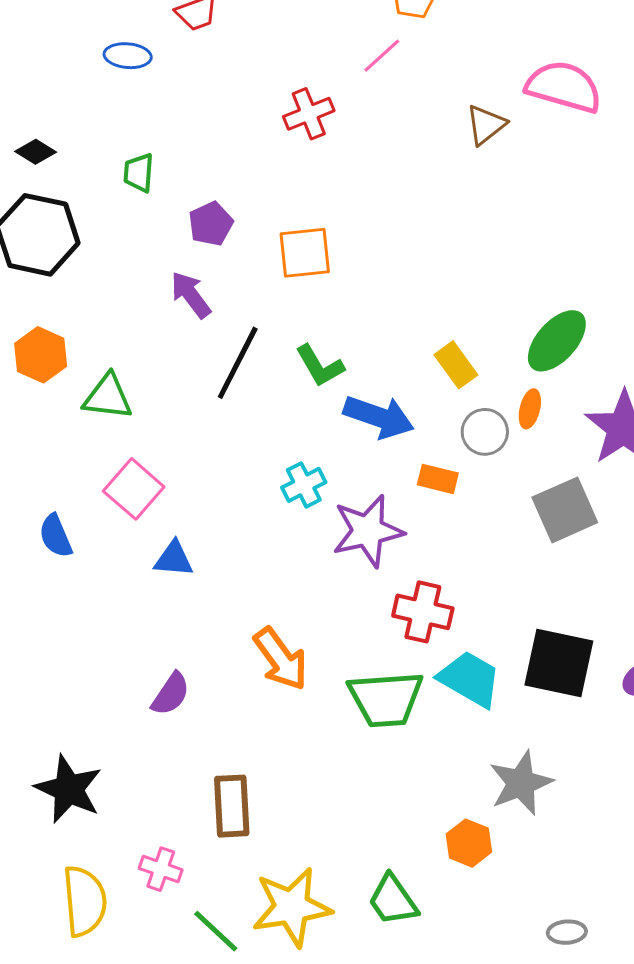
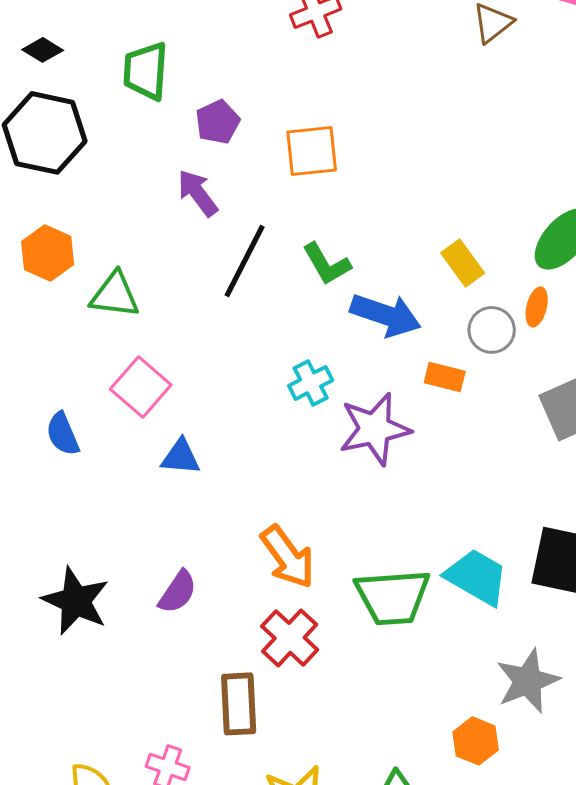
green trapezoid: (139, 173) -> (146, 71), size x1.5
red cross: (423, 612) -> (290, 638), moved, turned 30
black star: (69, 789) -> (76, 601), moved

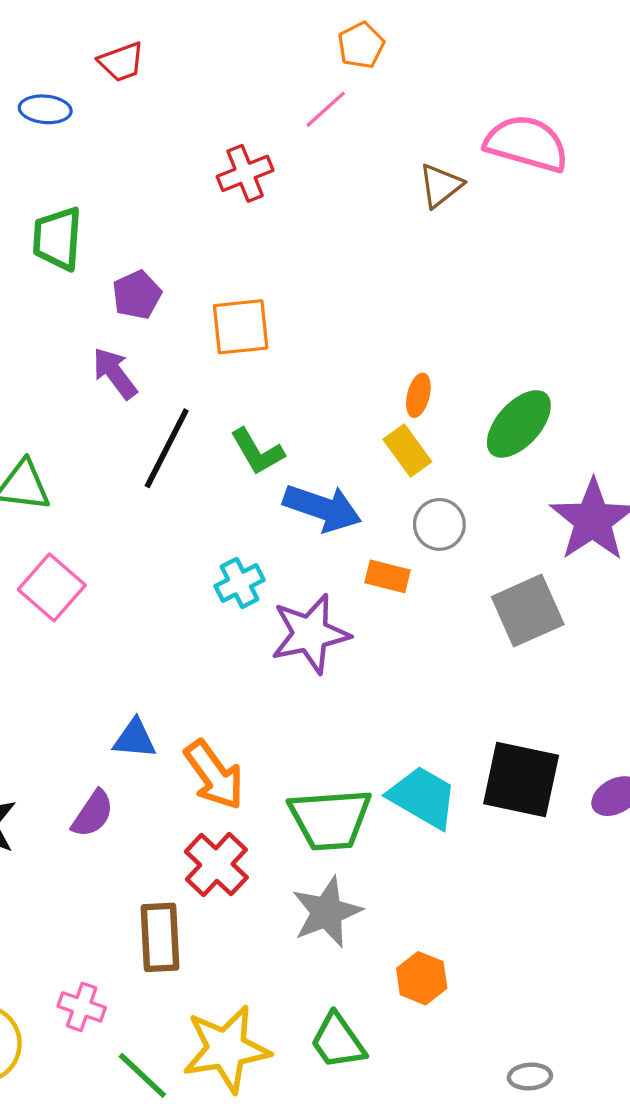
orange ellipse: (537, 307) -> (418, 395), moved
blue triangle: (181, 457) -> (135, 739), moved
gray star: (528, 681) -> (327, 912), moved

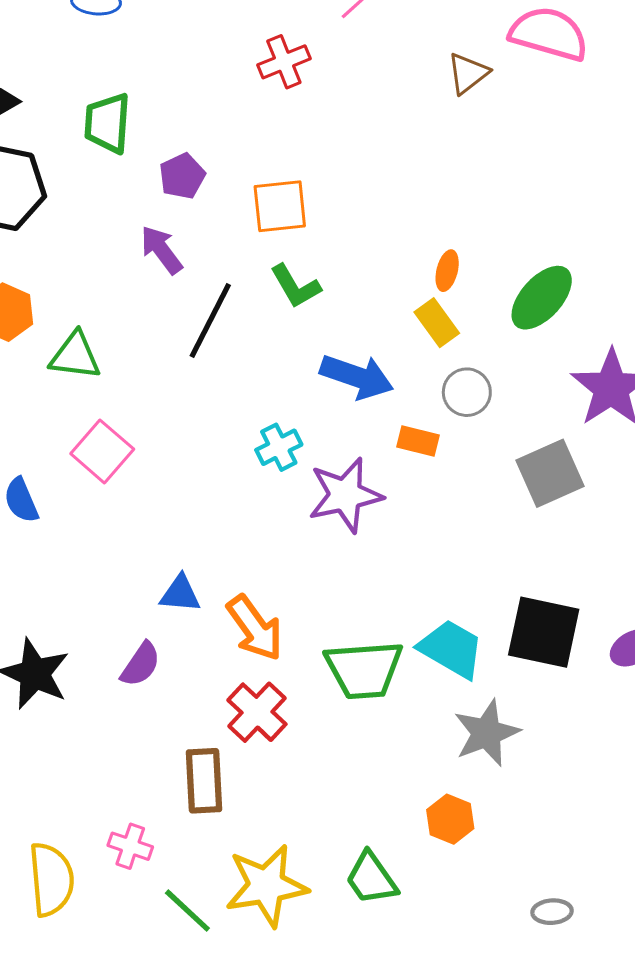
green L-shape: (257, 452) -> (295, 286), moved
gray star: (327, 912) -> (487, 733), moved

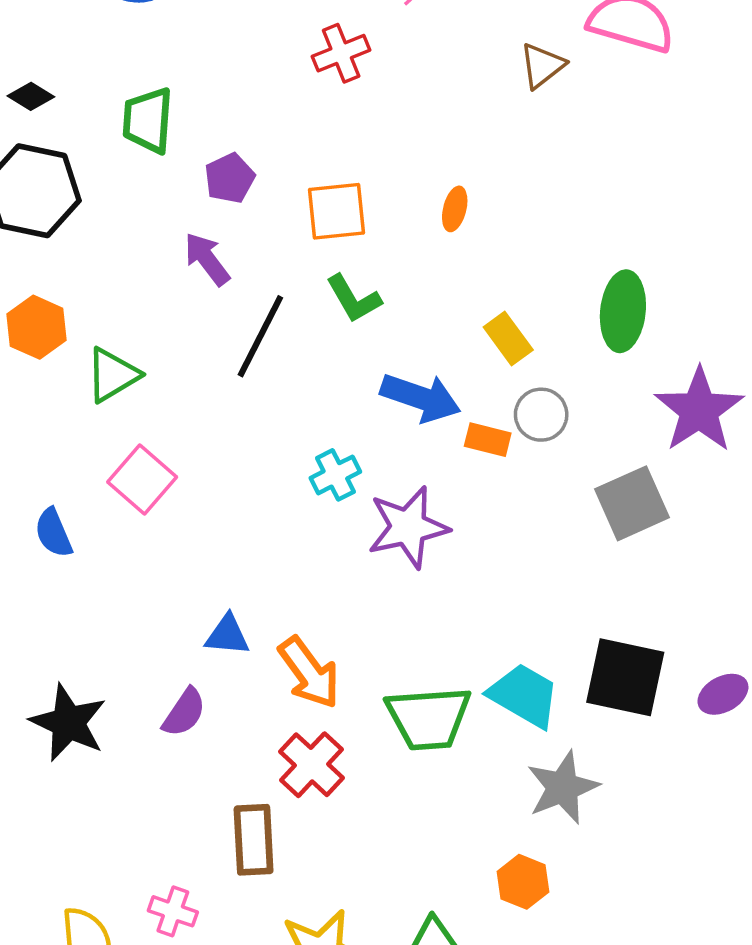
orange ellipse: (447, 271) -> (455, 209), moved
green ellipse: (542, 298) -> (623, 311), turned -36
green triangle: (75, 356) -> (113, 375), turned -38
orange rectangle: (418, 441) -> (488, 440), moved

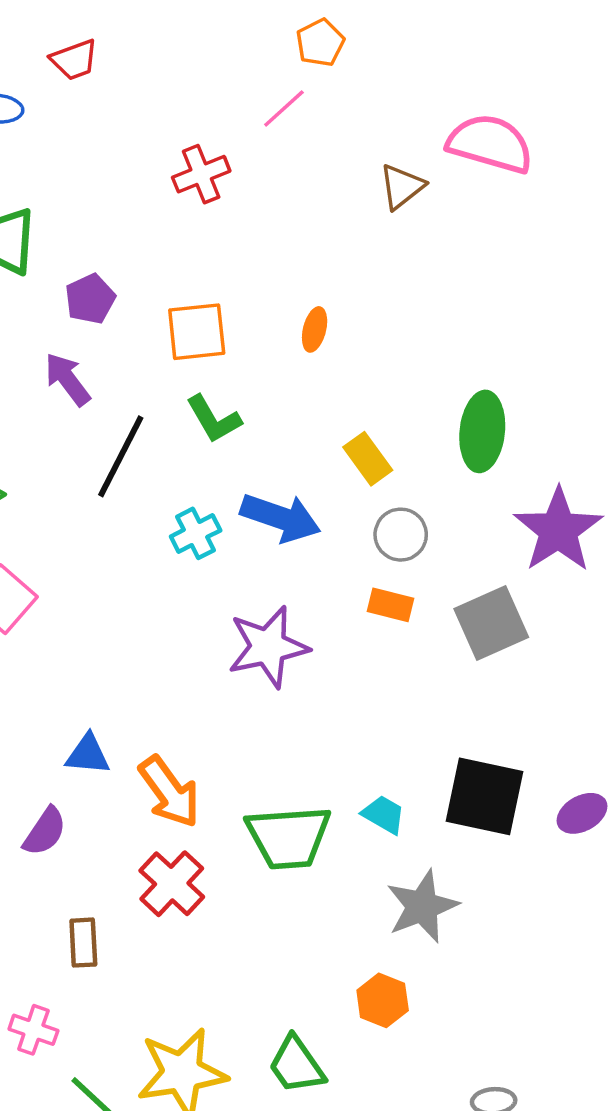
orange rectangle: (488, 440) -> (390, 605), moved
cyan cross: (335, 475) -> (196, 533), moved
cyan trapezoid: (524, 695) -> (384, 815), size x0.6
brown rectangle: (254, 840) -> (83, 943), moved, size x0.7

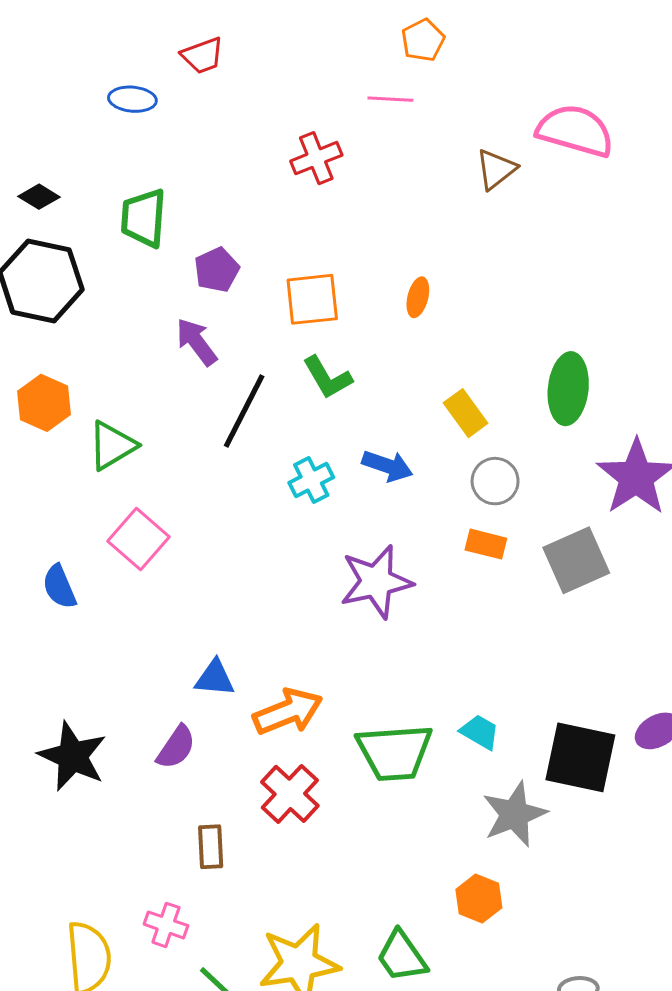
pink line: (284, 108) -> (390, 99), turned 45
blue arrow: (281, 518) -> (387, 466), size x0.7
orange arrow: (169, 792) -> (288, 712), turned -76
black square: (485, 796) -> (580, 757), moved

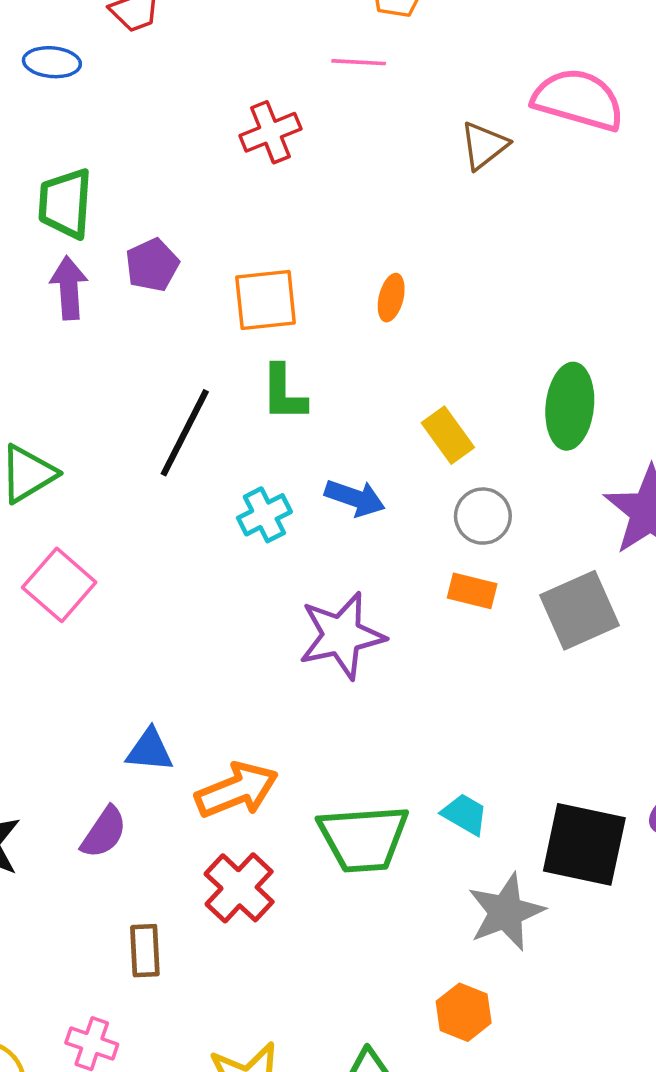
purple arrow: (196, 342) -> (69, 288), moved, turned 33
green L-shape: (327, 377) -> (284, 393), turned 30

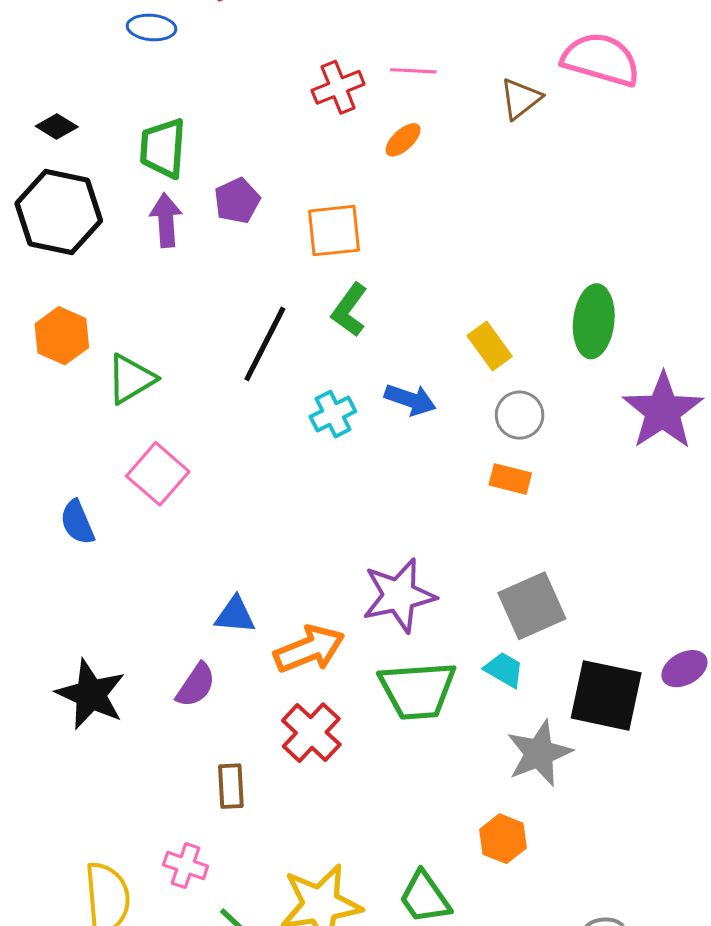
pink line: (359, 62) -> (413, 71), moved
orange ellipse: (391, 298) -> (403, 140), moved, turned 33
green L-shape: (284, 393) -> (349, 310), turned 36
gray square: (579, 610) -> (532, 606), moved
purple star: (342, 636) -> (399, 595), moved

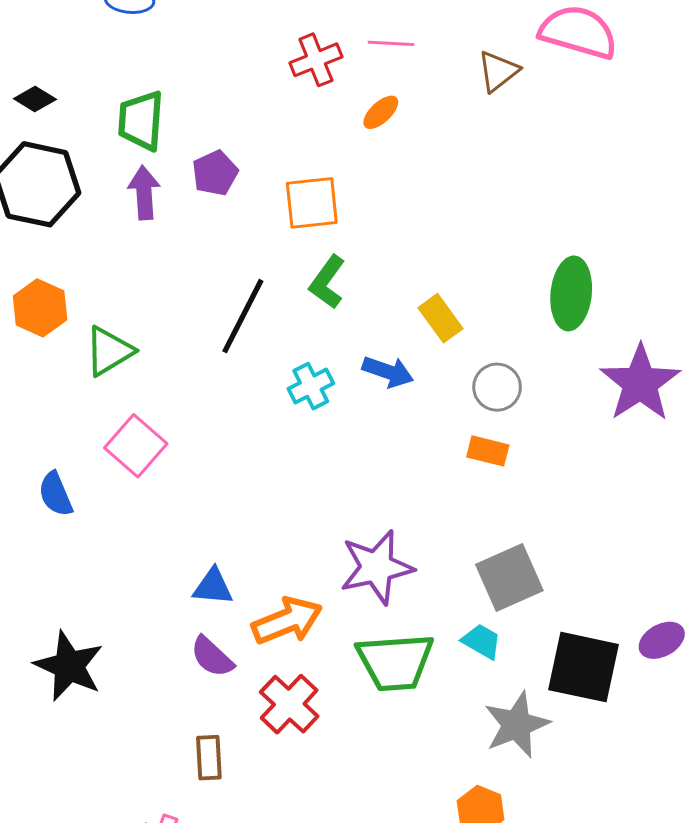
yellow rectangle: (490, 346) -> (440, 318), moved
purple semicircle: (196, 685) -> (212, 657), moved, turned 99

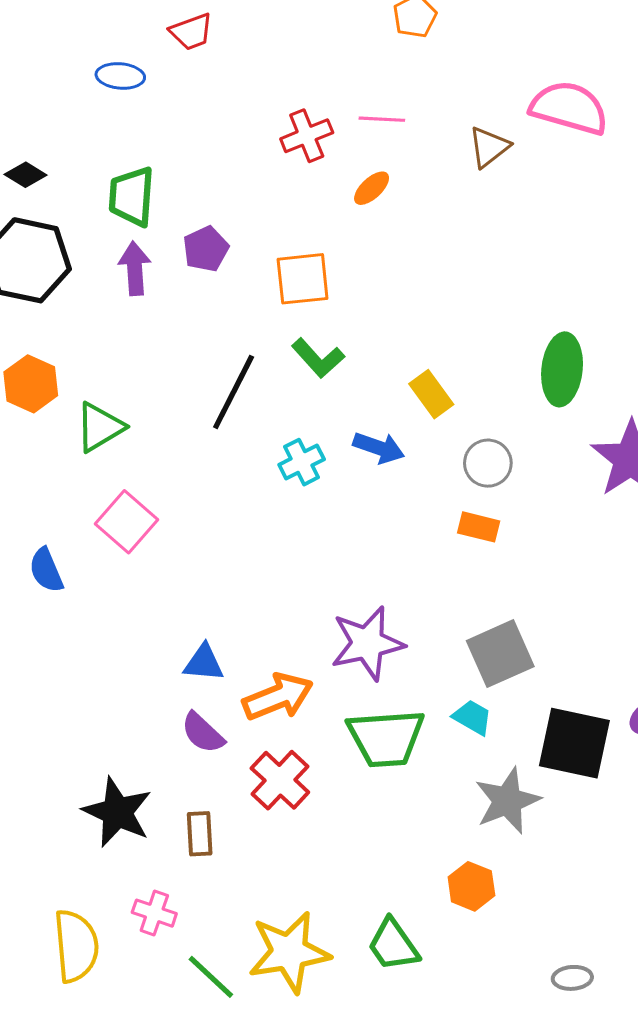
green L-shape: (327, 282) -> (318, 358), turned -78
black star: (69, 666) -> (117, 812), moved

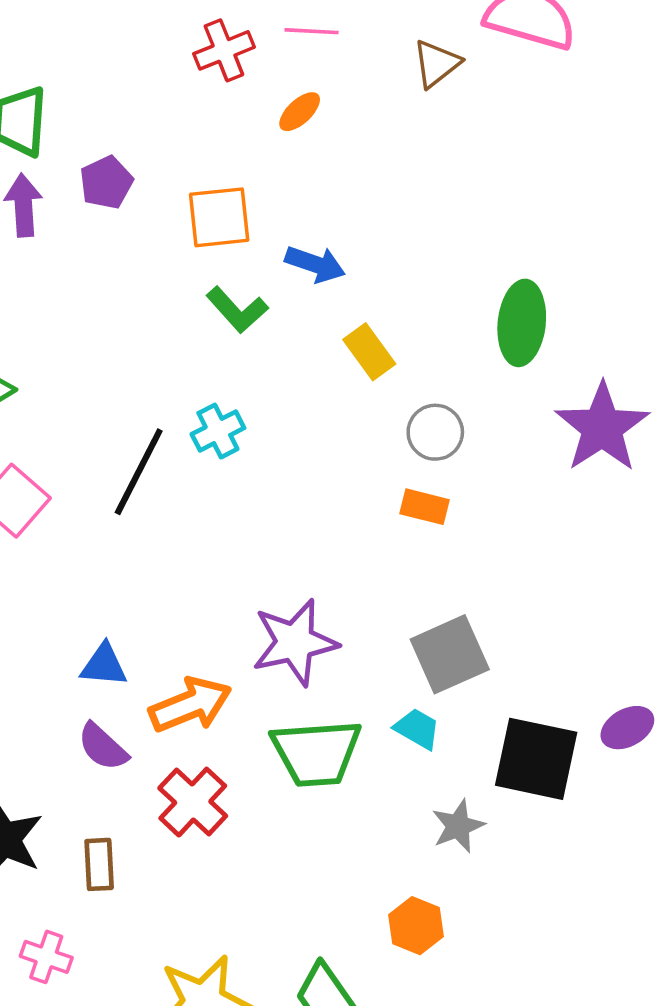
black line: (234, 392) -> (139, 472), moved
blue arrow: (379, 448) -> (315, 264), moved
gray star: (507, 801) -> (458, 826), size x0.7

